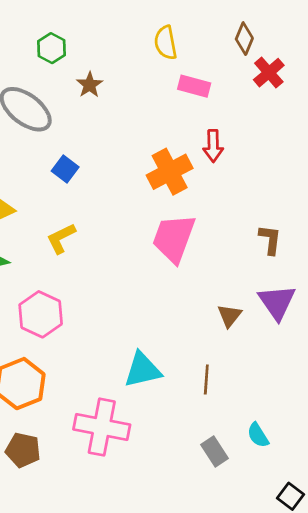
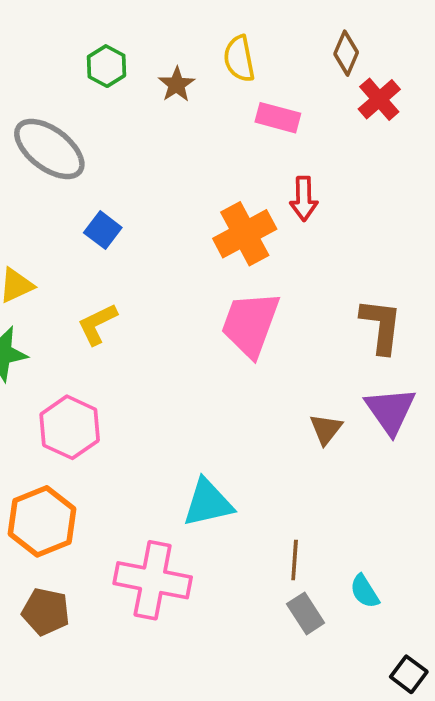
green hexagon: (52, 48) -> (107, 66), moved
brown star: (90, 85) -> (177, 84), moved
brown L-shape: (270, 240) -> (381, 326), size x1.4
brown line: (206, 379) -> (295, 560), moved

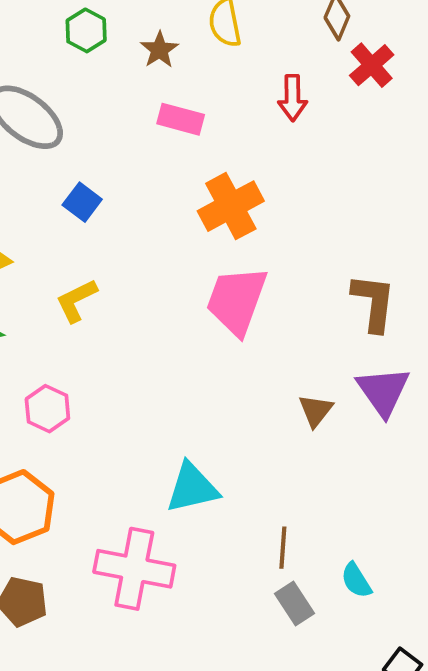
pink rectangle: (278, 118) -> (181, 119), moved
red arrow: (304, 199) -> (293, 98), moved
pink hexagon: (70, 427) -> (47, 409), size x0.7

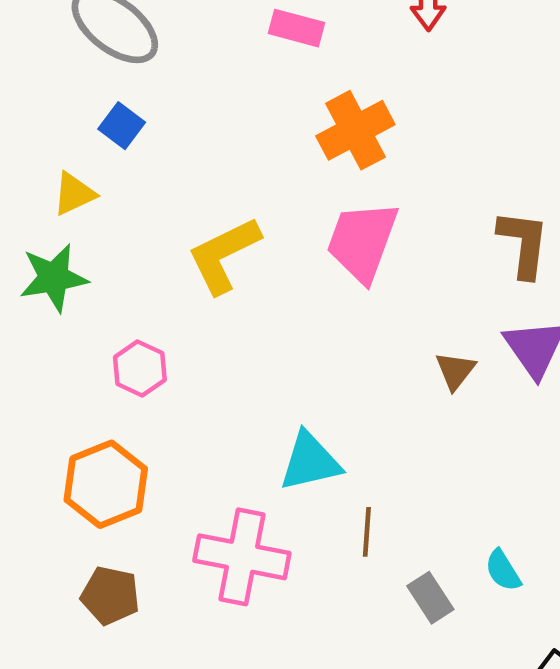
blue square: (82, 202) -> (122, 126), moved
yellow L-shape: (76, 301) -> (224, 255), moved, size x1.5
brown line: (283, 548) -> (367, 532), moved

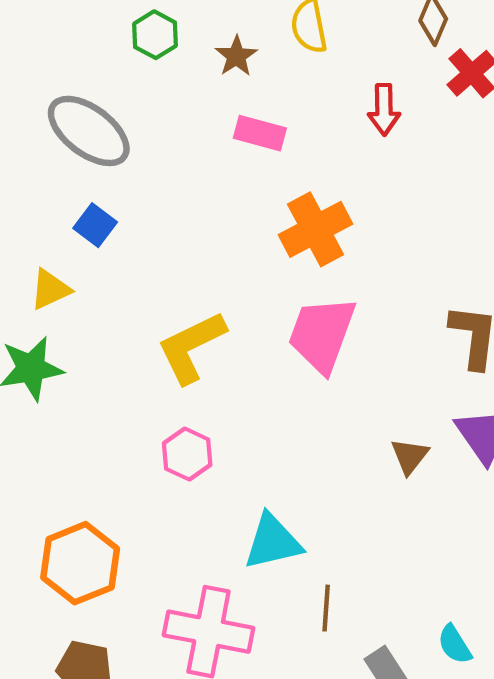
pink hexagon: (140, 368) -> (187, 454), moved

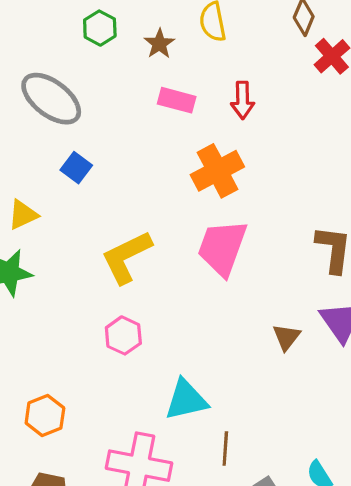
red arrow: (384, 110) -> (243, 100), moved
blue square: (95, 225) -> (76, 168), moved
orange hexagon: (80, 563) -> (45, 415), size x0.7

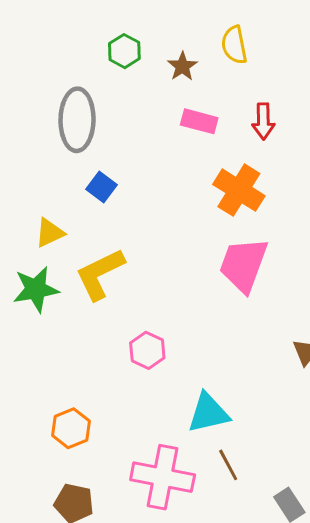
gray ellipse: (51, 99) -> (77, 120), turned 54
orange cross: (217, 171) -> (239, 190), turned -30
yellow L-shape: (126, 257) -> (100, 274), moved
brown line: (225, 448) -> (228, 465), moved, turned -32

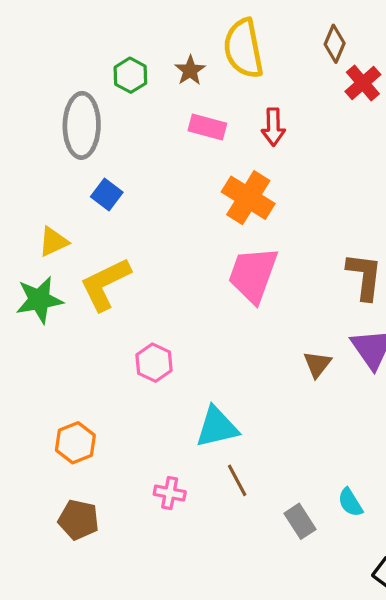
yellow semicircle: (234, 45) -> (243, 48), size x1.5
green hexagon: (124, 51) -> (130, 75), moved
pink cross: (163, 477) -> (170, 493), size x0.5

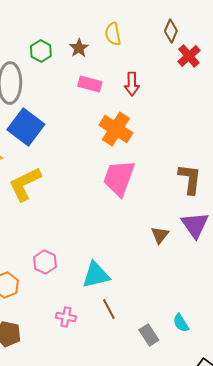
yellow semicircle: (243, 48) -> (113, 34), size x0.6
blue square: (107, 195) -> (26, 127), size x1.8
pink hexagon: (154, 363) -> (45, 262), moved

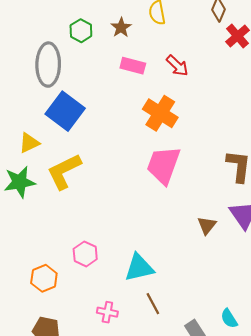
red arrow: (132, 84) -> (177, 66), turned -45

